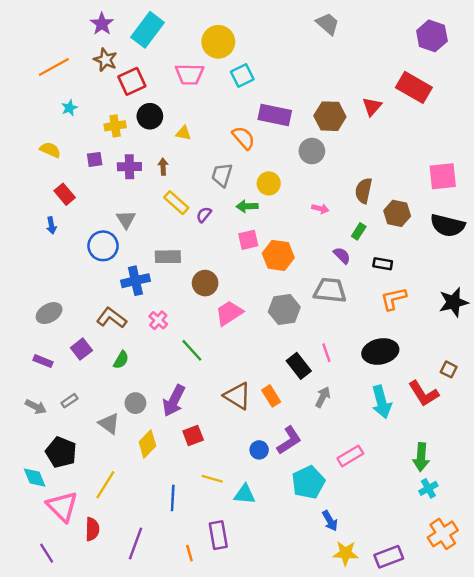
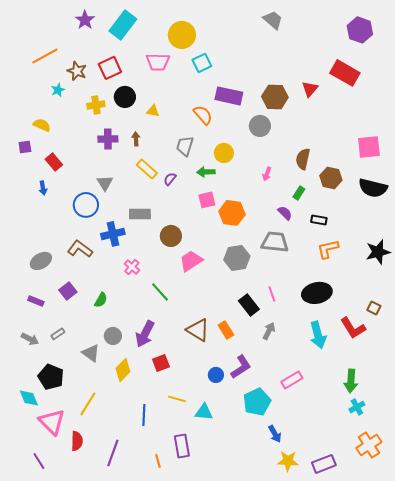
brown star: (105, 60) -> (77, 71), moved
purple square: (95, 159) -> (25, 147), moved
pink arrow: (320, 209) -> (267, 174), turned 96
brown L-shape: (111, 318) -> (80, 249), moved

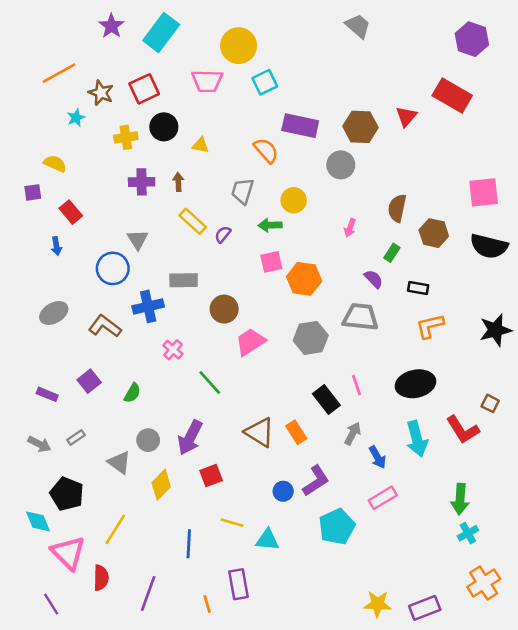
gray ellipse: (41, 261) -> (54, 313), moved
blue arrow: (275, 434) -> (377, 457), moved

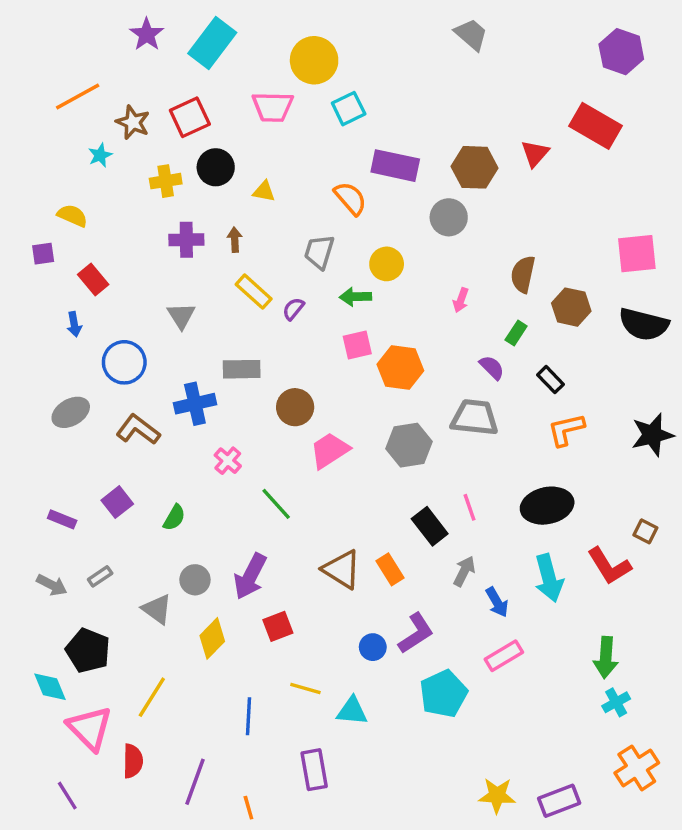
blue circle: (113, 268) -> (124, 362), moved
black rectangle: (418, 288) -> (551, 380), turned 36
orange line: (207, 604) -> (248, 808), moved

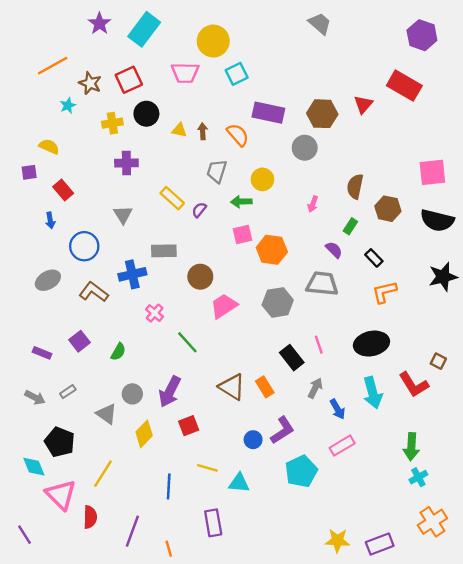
brown arrow: (235, 240) -> (203, 131), moved
black star: (652, 435) -> (443, 277), moved
purple line: (67, 796) -> (24, 535), moved

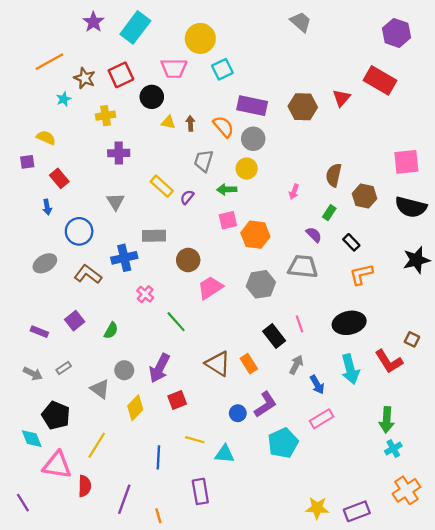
black circle: (146, 114) -> (152, 97), moved
gray circle: (305, 148) -> (253, 139), moved
pink triangle: (61, 495) -> (57, 465), turned -36

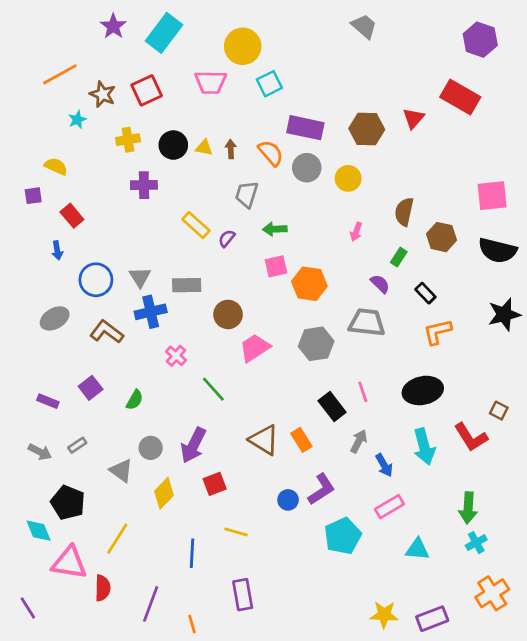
black circle: (152, 97) -> (173, 145), moved
yellow circle: (247, 169) -> (348, 178), moved
gray triangle: (115, 202) -> (140, 277), moved
cyan triangle: (225, 454) -> (417, 549), moved

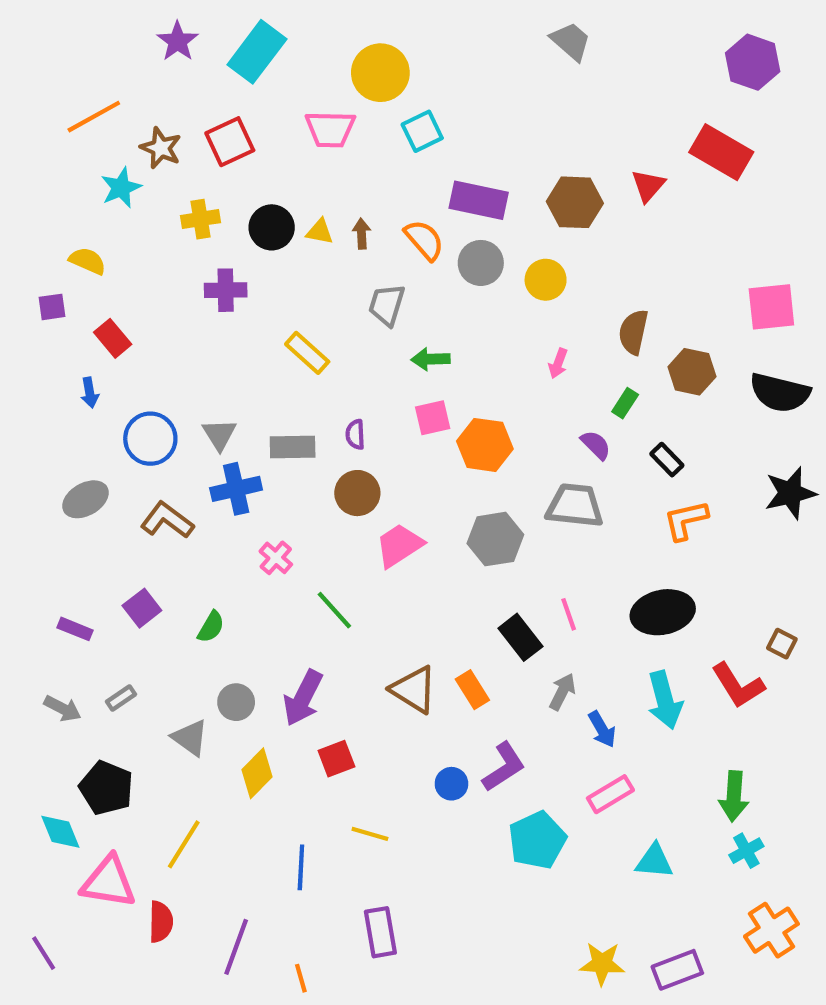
cyan star: (77, 120) -> (121, 188), size x1.4
purple semicircle: (227, 238) -> (355, 434), moved, turned -42

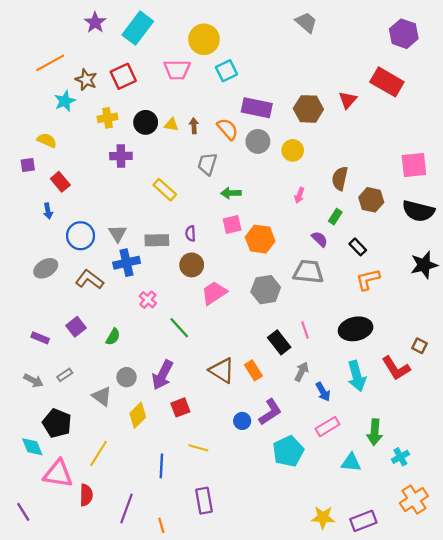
green arrow: (734, 796) -> (375, 432), moved

